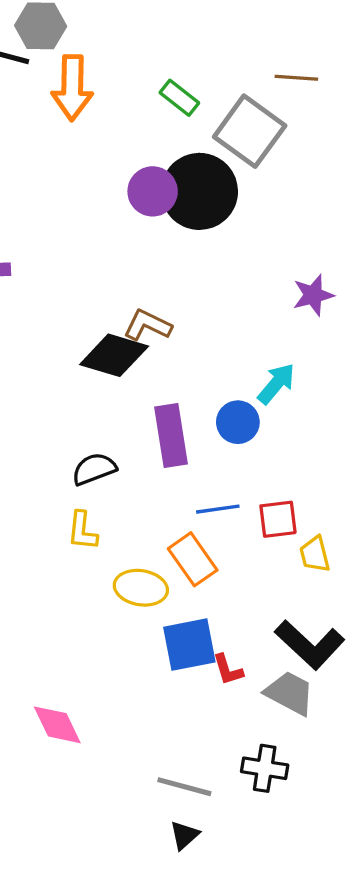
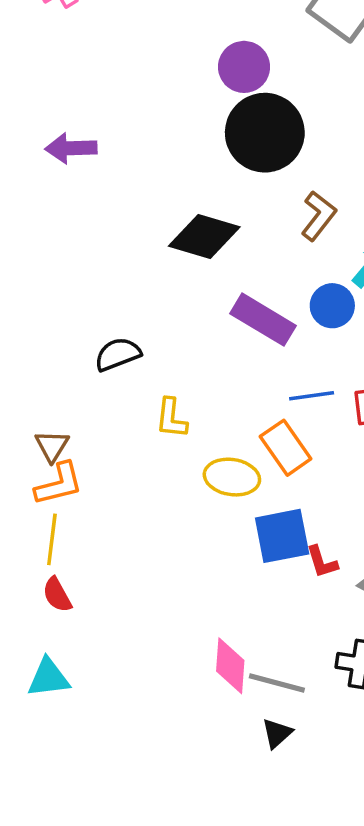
black circle: (199, 191) -> (265, 133), moved
brown L-shape: (148, 325) -> (318, 216), moved, turned 102
purple rectangle: (171, 436) -> (263, 320), turned -50
black semicircle: (94, 469) -> (118, 354), moved
pink diamond: (57, 725) -> (230, 666), moved, turned 30

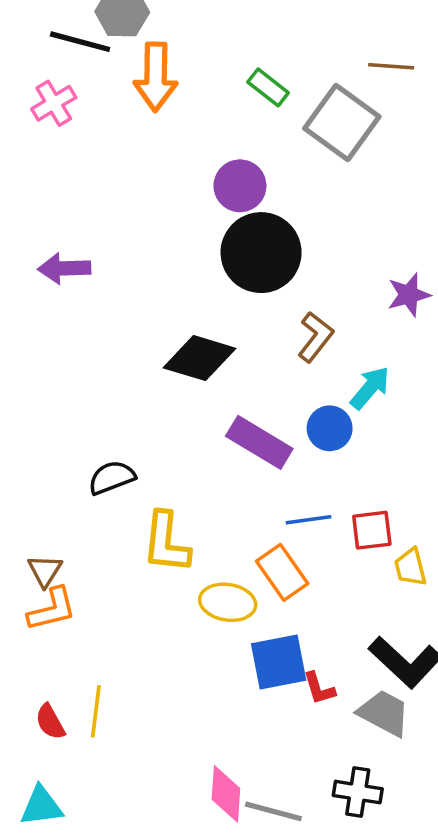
yellow L-shape: (171, 418) -> (166, 543), size x1.5
yellow line: (52, 539) -> (96, 711), moved

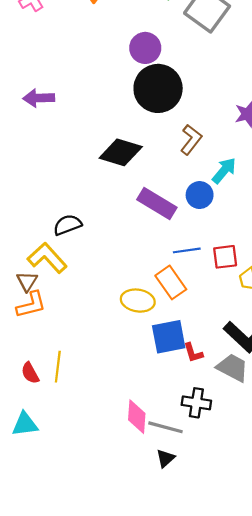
yellow L-shape: (166, 543) -> (47, 258), moved, turned 132
black cross: (358, 792) -> (196, 403), moved

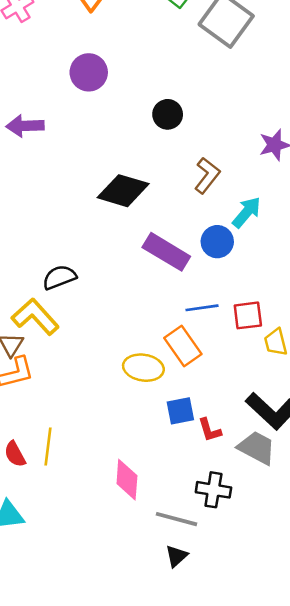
purple circle: (145, 48) -> (89, 72), moved
black circle: (158, 88) -> (168, 114), size x0.5
blue square: (169, 337) -> (180, 411), size x0.7
pink diamond: (137, 417) -> (127, 480), moved

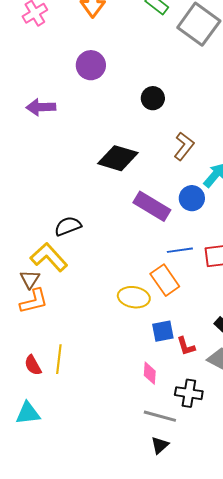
pink diamond: (127, 480) -> (150, 373), moved, size x0.7

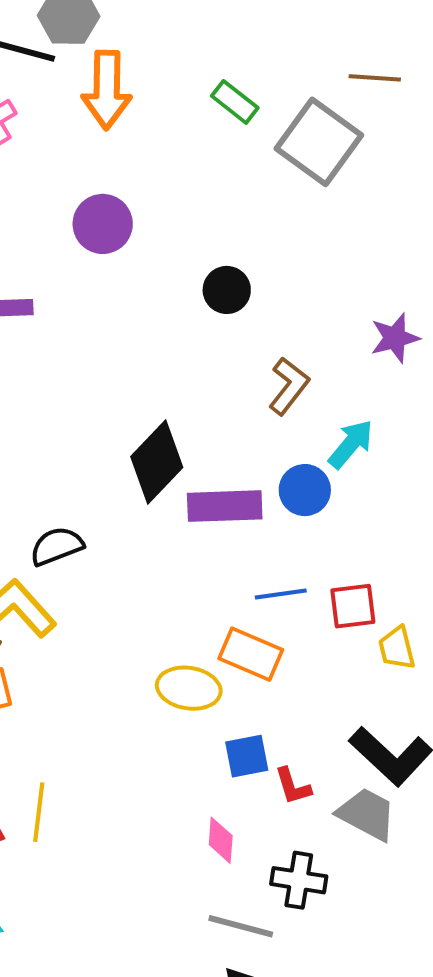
black diamond: (118, 158) -> (157, 462), moved, turned -63
purple rectangle: (152, 206) -> (225, 506), turned -33
orange rectangle: (165, 280) -> (251, 654), turned -32

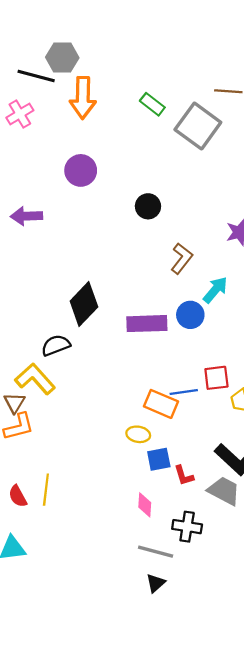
black diamond: (157, 462) -> (84, 304), moved
blue line: (281, 594) -> (184, 392), moved
yellow ellipse: (189, 688) -> (138, 434), moved, size x0.7

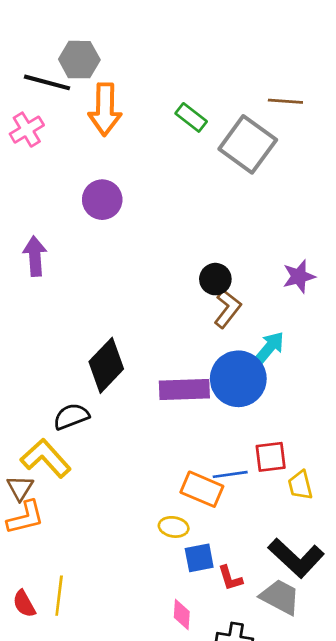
black circle: (148, 206) -> (215, 279), moved
purple arrow: (26, 216) -> (35, 256), turned 88
blue circle: (190, 315) -> (238, 379), size x1.6

